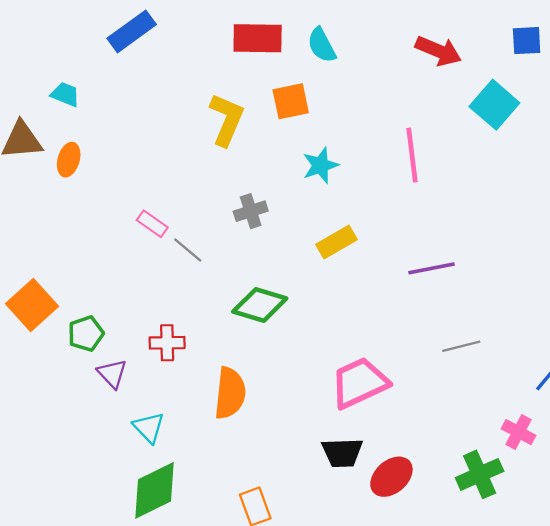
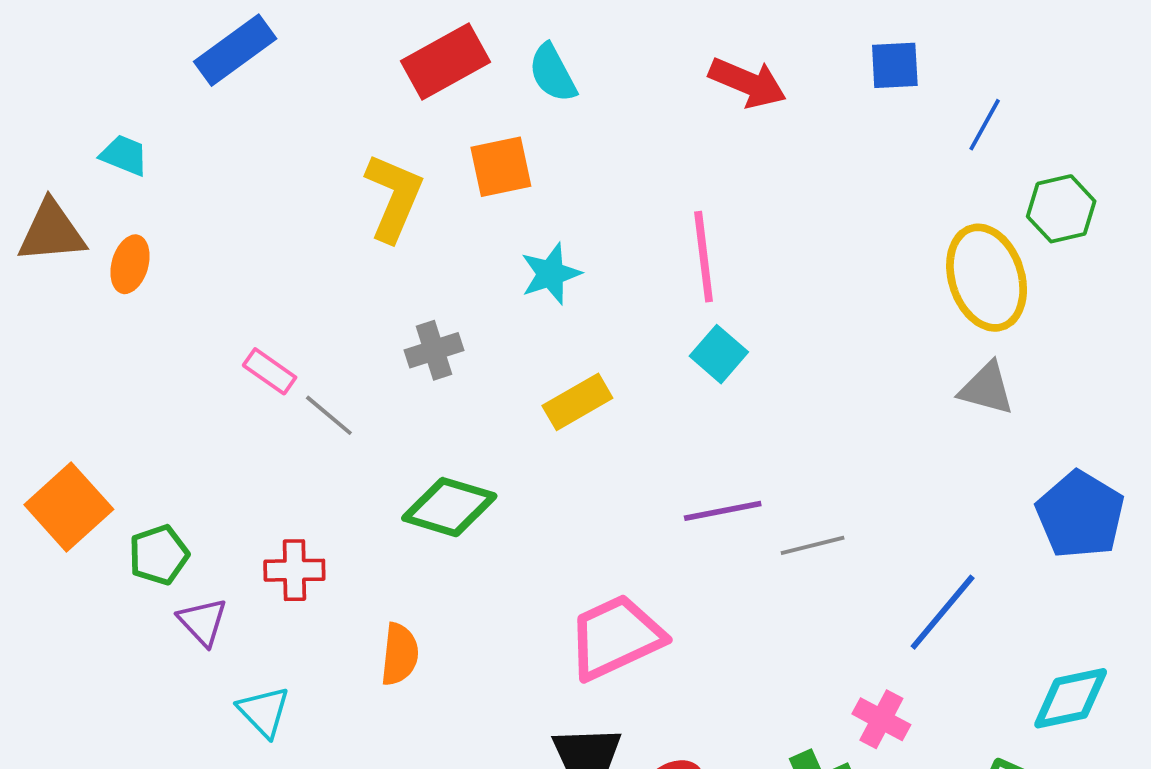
red rectangle: (258, 38) -> (445, 62), turned -30
cyan square: (494, 105) -> (719, 354), moved, size x0.7
purple line: (432, 268) -> (723, 511), moved
gray line: (461, 346) -> (813, 545), moved
orange semicircle: (230, 393) -> (400, 654), size x0.7

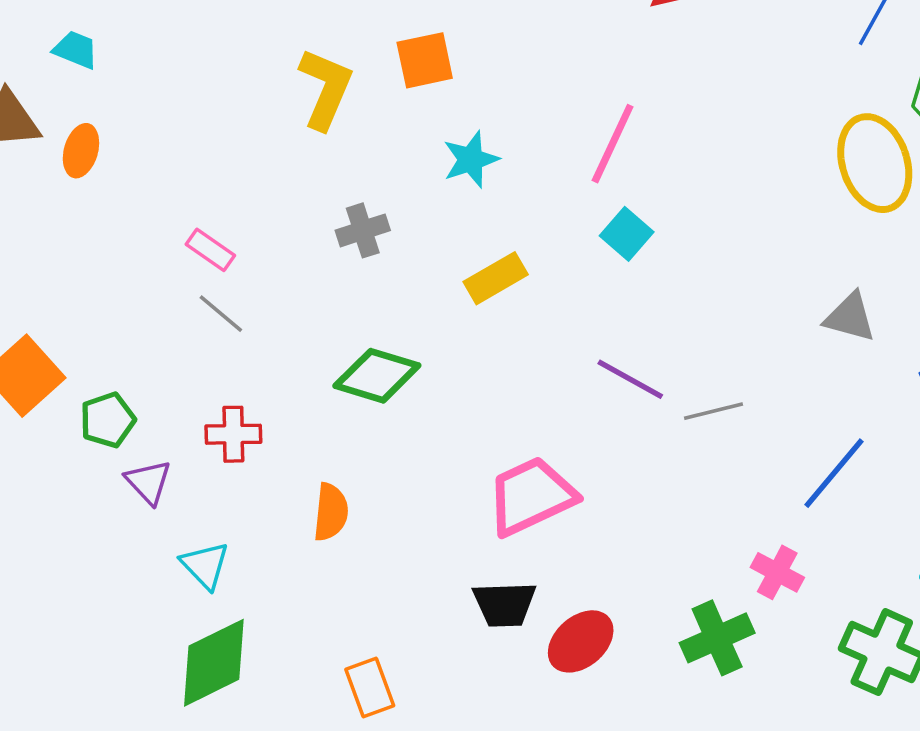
pink line: (704, 257) -> (613, 144), turned 32
gray triangle: (987, 389) -> (850, 317), moved
gray line: (329, 415) -> (221, 314), moved
purple line: (723, 511) -> (630, 379), turned 40

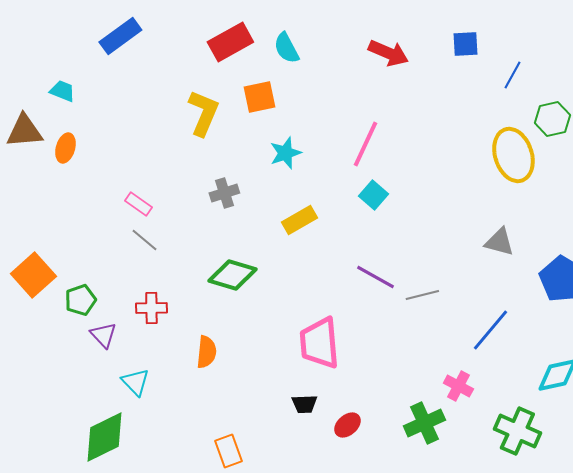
pink trapezoid: (531, 496) -> (319, 343), turned -70
black trapezoid: (504, 604) -> (304, 404), size x0.7
red ellipse: (581, 641) -> (347, 425), size x0.7
green diamond: (214, 663) -> (104, 437), moved

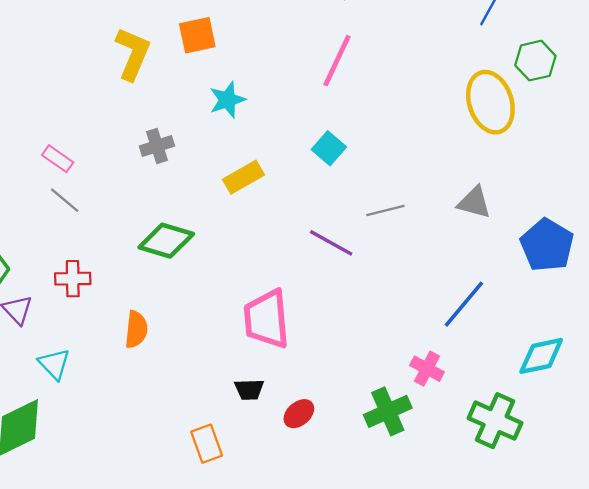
pink line: (365, 144) -> (337, 61), moved
gray line: (422, 295) -> (385, 211), moved
orange rectangle: (228, 451) -> (207, 444), moved

